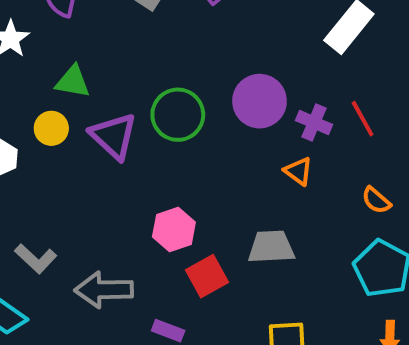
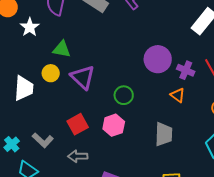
green circle: (178, 115) -> (124, 95), moved, size x0.7
gray trapezoid: (271, 247) -> (164, 134), turned 95
red square: (207, 276) -> (78, 124), moved
gray arrow: (104, 290) -> (78, 156), size x0.7

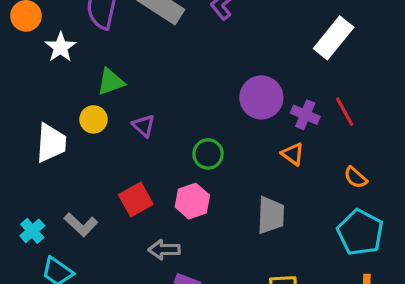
green triangle: (62, 49) -> (111, 82), turned -30
purple triangle: (83, 77) -> (144, 126), size x0.6
gray arrow: (78, 156) -> (164, 250), moved

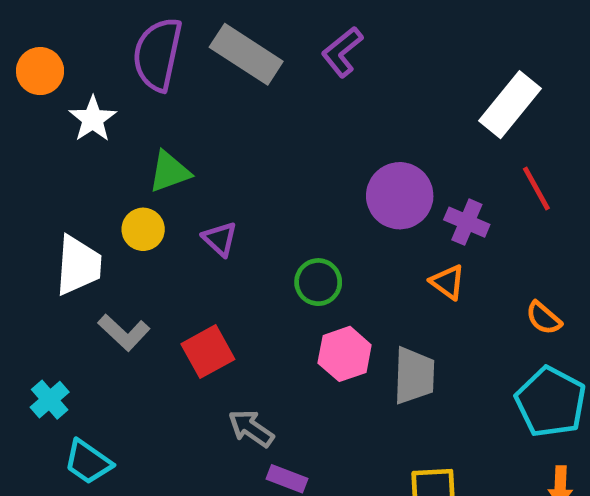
red line: (345, 112) -> (536, 189), moved
pink hexagon: (192, 201) -> (345, 354), moved
gray L-shape: (81, 225) -> (124, 332), moved
gray arrow: (164, 250) -> (251, 428), turned 36

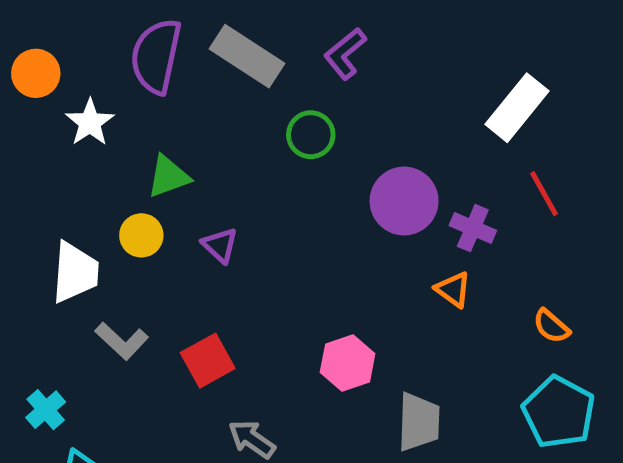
green circle: (318, 282) -> (311, 135), moved
gray trapezoid: (414, 376) -> (419, 422), moved

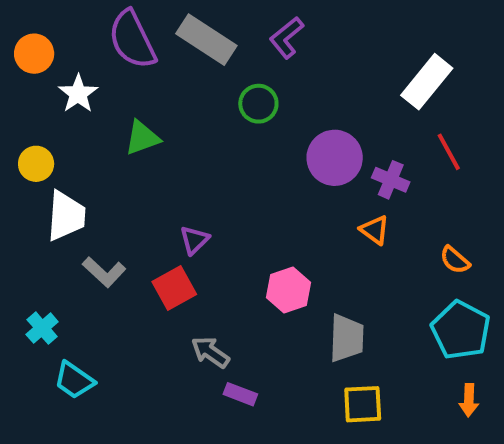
purple semicircle: (156, 56) -> (132, 40), turned -38
yellow circle: (141, 235) -> (36, 164), moved
purple triangle: (220, 245) -> (194, 240), moved, turned 32

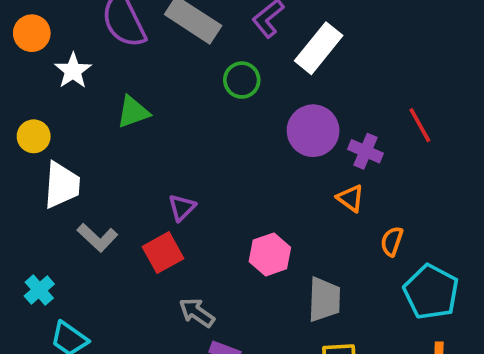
white rectangle: (427, 82) -> (319, 48), moved
orange semicircle: (455, 260) -> (392, 241), moved, turned 68

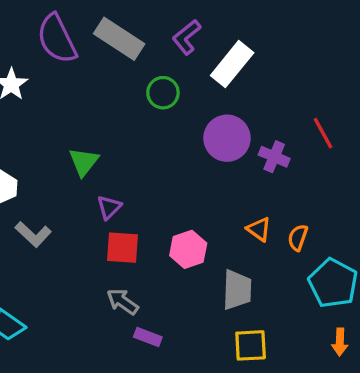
green triangle: (133, 112) -> (84, 162), moved, turned -32
orange triangle: (351, 198) -> (259, 229), moved
red square: (163, 253) -> (123, 248), moved, turned 33

